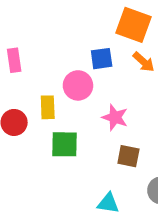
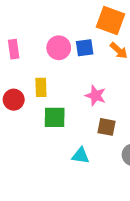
pink circle: (78, 85) -> (59, 48), moved
cyan triangle: (108, 203) -> (81, 156), moved

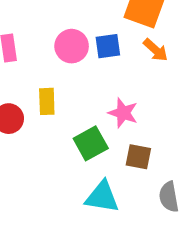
green square: (55, 117) -> (91, 143), moved, turned -30
cyan triangle: (81, 156) -> (102, 197), size x1.4

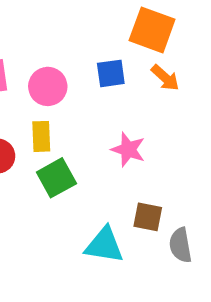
pink circle: (72, 46) -> (48, 86), moved
green square: (91, 143) -> (56, 178), moved
brown square: (138, 157) -> (148, 217), moved

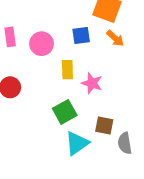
yellow rectangle: (41, 136) -> (67, 70), moved
green square: (56, 178) -> (65, 112), moved
cyan triangle: (104, 245) -> (77, 143), turned -44

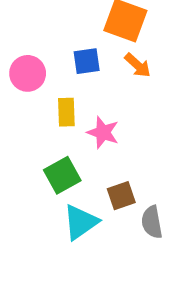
brown square: (104, 126) -> (121, 196), turned -30

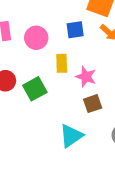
green square: (62, 175) -> (35, 89), moved
brown square: (121, 196) -> (93, 104), moved

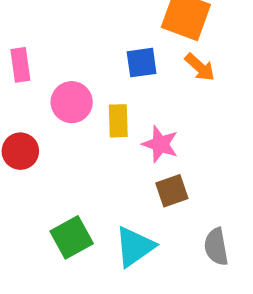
pink circle: (36, 38) -> (72, 102), moved
green square: (35, 89) -> (72, 237), moved

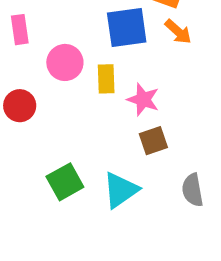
blue square: (142, 63) -> (127, 28), size x1.5

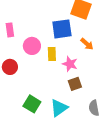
orange arrow: (178, 32) -> (87, 44), moved
green square: (65, 182) -> (32, 104), turned -30

